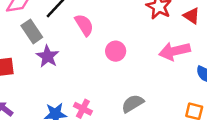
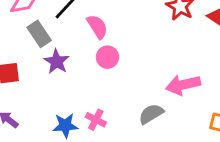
pink circle: (116, 51) -> (107, 57), moved
pink arrow: (175, 51) -> (183, 85), moved

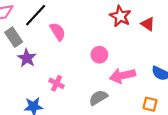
pink circle: (107, 57) -> (99, 55), moved
pink cross: (96, 120) -> (57, 83), moved

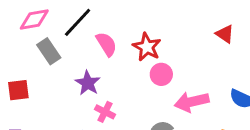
red star: (120, 16) -> (147, 47), moved
purple star: (27, 58) -> (88, 83), moved

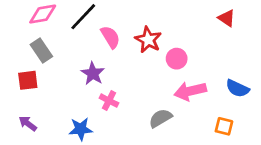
red triangle: (225, 34) -> (227, 18), moved
gray rectangle: (49, 51) -> (41, 51), moved
pink circle: (161, 74) -> (177, 59), moved

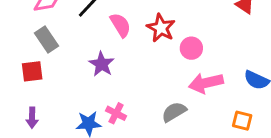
pink cross: (109, 101) -> (116, 113), moved
purple arrow: (28, 124) -> (32, 118), turned -126

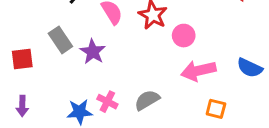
gray rectangle: (47, 39) -> (60, 40), moved
gray semicircle: (174, 112) -> (147, 100), moved
orange square: (242, 121) -> (216, 109), moved

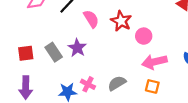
gray rectangle: (60, 40) -> (54, 52), moved
purple arrow: (22, 106) -> (26, 88), size x1.5
orange square: (216, 109) -> (152, 86), moved

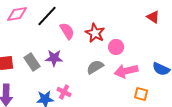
purple star: (77, 48) -> (54, 58), turned -30
gray semicircle: (117, 83) -> (95, 67), moved
orange square: (152, 86) -> (141, 94), moved

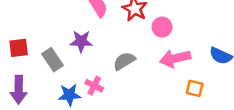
gray rectangle: (32, 62) -> (52, 60), moved
gray semicircle: (95, 67) -> (124, 61), moved

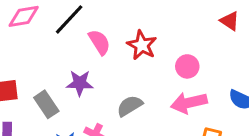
pink circle: (162, 27) -> (187, 66), moved

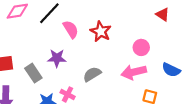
pink circle: (187, 66) -> (141, 47), moved

